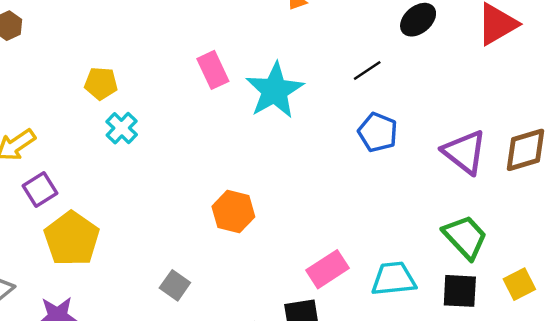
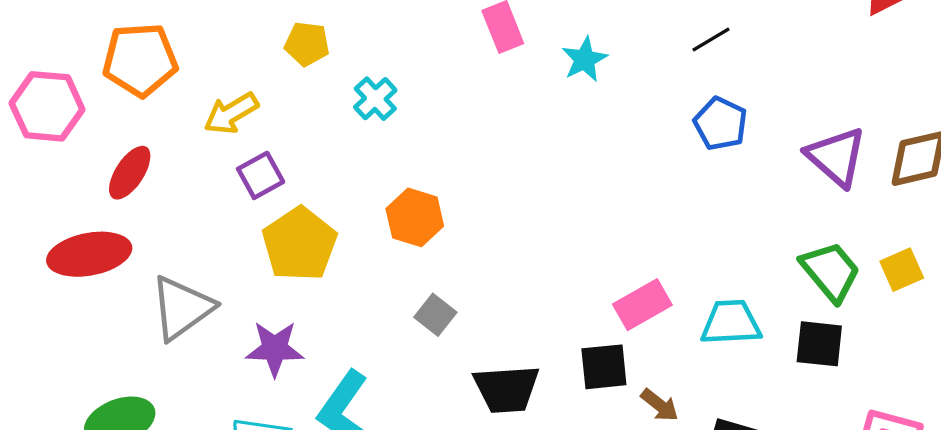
yellow pentagon: (101, 83) -> (307, 44), moved
cyan star: (275, 90) -> (585, 59), size x0.6
orange hexagon: (233, 212) -> (415, 217), moved
yellow square: (519, 284) -> (902, 270), moved

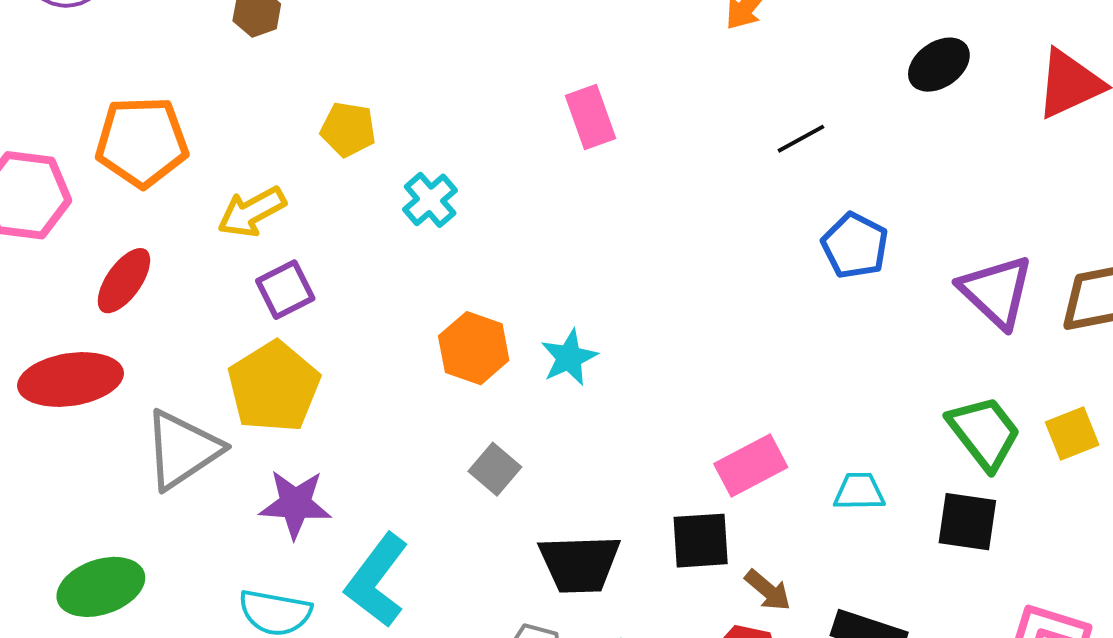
black line: (711, 39) -> (801, 139), moved
cyan star: (585, 59) -> (569, 357), moved
yellow pentagon: (299, 244) -> (274, 387), moved
cyan trapezoid: (731, 323) -> (859, 492), size x0.7

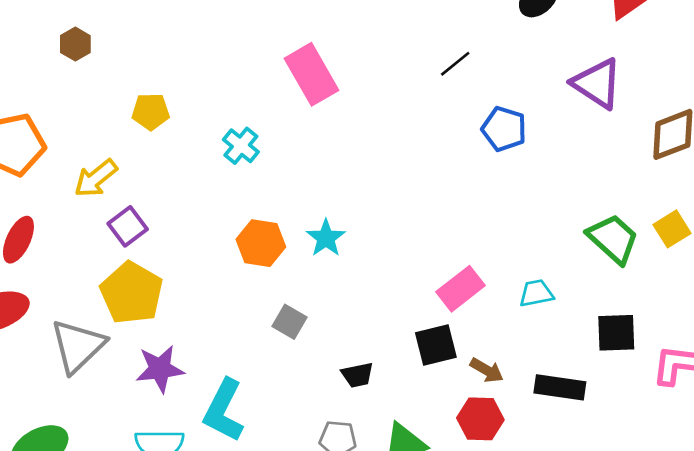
pink rectangle: (590, 117) -> (312, 74), size x1.4
cyan cross: (430, 200) -> (241, 146), moved
purple triangle: (996, 291) -> (597, 84), moved
black square: (967, 522) -> (616, 333), moved
black trapezoid: (579, 564) -> (357, 375), size x0.6

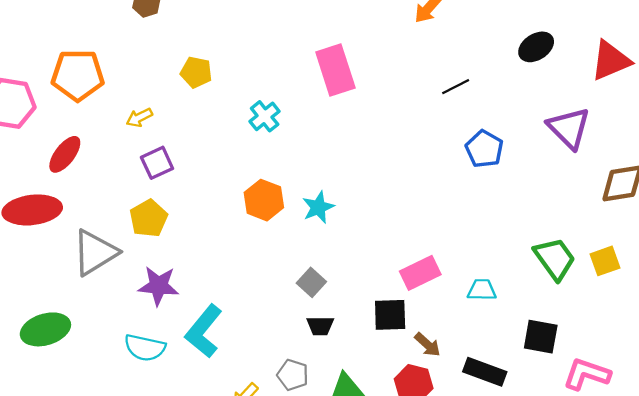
yellow arrow: (96, 178) -> (139, 118), size x0.7
yellow pentagon: (132, 293) -> (149, 218), size x0.7
gray square: (290, 322) -> (311, 282), moved

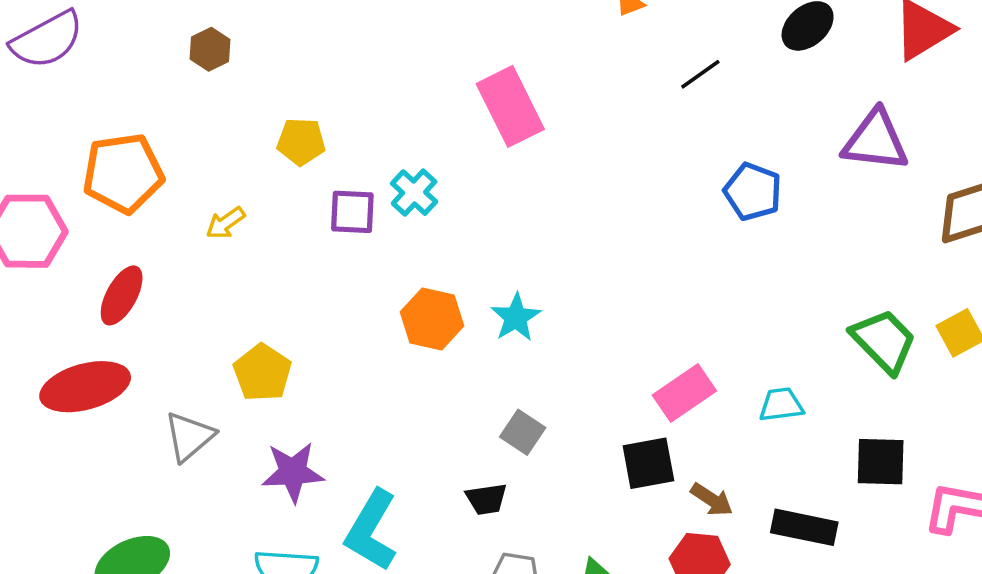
black line: (456, 87) -> (700, 74), moved
purple triangle: (569, 128) -> (875, 141), turned -30
purple square: (157, 163) -> (352, 212), moved, turned 36
gray triangle: (95, 252) -> (189, 436), size x0.7
black trapezoid: (320, 326) -> (486, 499), moved

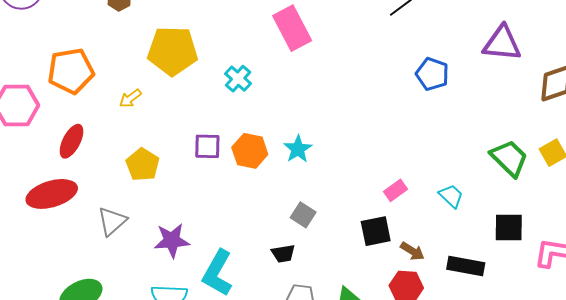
yellow pentagon: (301, 142) -> (173, 51), size x1.8
purple square: (352, 212) -> (207, 146), moved
yellow pentagon: (262, 373) -> (143, 165), moved
pink rectangle: (684, 393) -> (395, 190), size x0.7
cyan trapezoid: (781, 405) -> (451, 196), turned 52

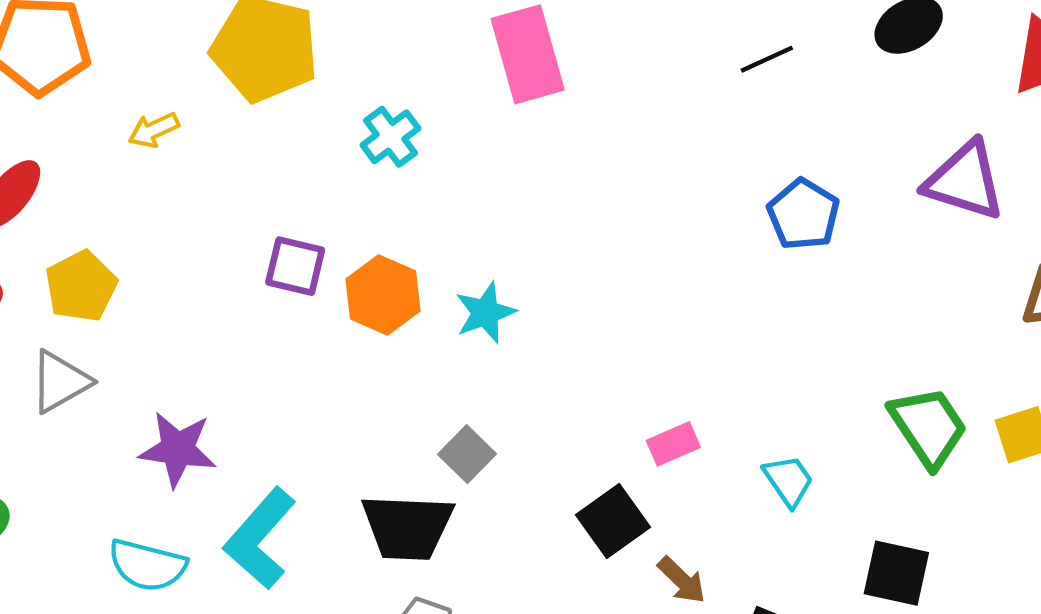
yellow pentagon: (143, 165) -> (81, 286), moved
black square: (376, 231) -> (613, 521), turned -36
black trapezoid: (283, 254) -> (407, 527), size x1.8

